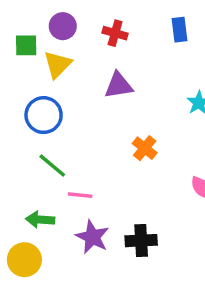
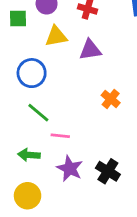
yellow triangle: (58, 64) -> (56, 36), moved, turned 35
black cross: (141, 241) -> (108, 171), turned 35
yellow circle: (24, 260) -> (28, 196), moved

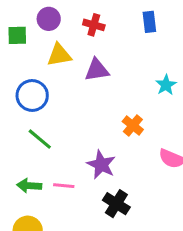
orange cross: (111, 99) -> (133, 126), moved
pink line: (60, 136) -> (64, 186), moved
purple star: (70, 168) -> (101, 165), moved

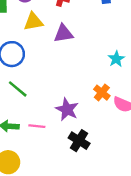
cyan star: (166, 85) -> (116, 59), moved
orange cross: (133, 126) -> (102, 93), moved

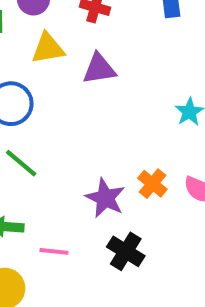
orange cross: (102, 93) -> (152, 184), moved
pink line: (37, 126) -> (54, 251), moved

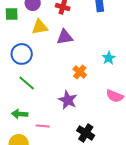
orange cross: (152, 184) -> (80, 72), moved
black cross: (126, 251) -> (86, 133), moved

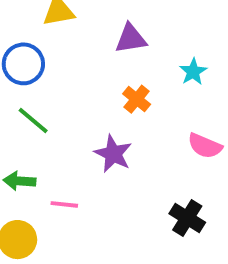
purple triangle: (65, 37) -> (131, 39), moved
black cross: (86, 133) -> (187, 218), moved

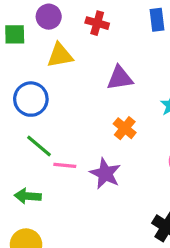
pink line: (64, 204) -> (65, 165), moved

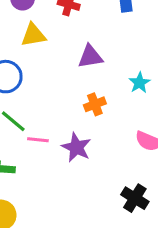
orange cross: (125, 128) -> (95, 104), turned 30

